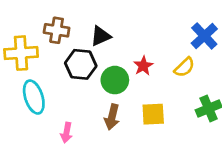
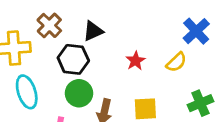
brown cross: (57, 30) -> (49, 25), turned 35
green circle: (115, 80) -> (79, 93), moved

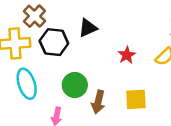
brown cross: (49, 25) -> (34, 16), moved
black hexagon: (73, 59) -> (54, 42), moved

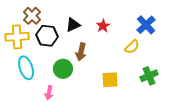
red star: (127, 55) -> (103, 26), moved
brown arrow: (98, 102) -> (81, 52), moved

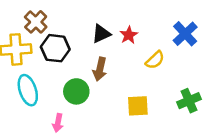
black triangle: (73, 25) -> (101, 34), moved
yellow semicircle: (132, 47) -> (155, 60), moved

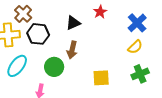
red star: (129, 35) -> (100, 12), moved
yellow semicircle: (155, 60) -> (135, 47), moved
cyan ellipse: (28, 90) -> (17, 66), turned 55

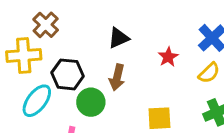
red star: (100, 12) -> (168, 57), moved
black hexagon: (38, 34) -> (68, 74), moved

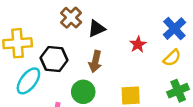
brown cross: (46, 25) -> (71, 18), moved
green circle: (91, 102) -> (83, 92), moved

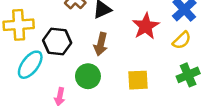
red star: (138, 44) -> (146, 26), size x1.5

